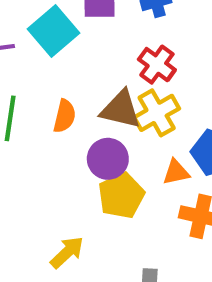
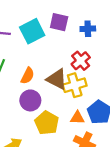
purple circle: (108, 159) -> (30, 100), moved
yellow pentagon: (121, 196) -> (47, 123), turned -30

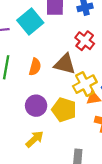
yellow cross: (75, 85) -> (85, 84), moved
purple circle: (30, 100) -> (36, 106), moved

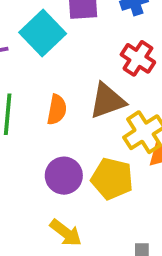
brown triangle: (65, 64) -> (107, 101), turned -30
yellow arrow: (35, 139) -> (66, 233), turned 84

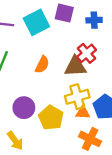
brown triangle: (107, 101) -> (75, 67), moved
orange semicircle: (57, 110) -> (42, 65), moved

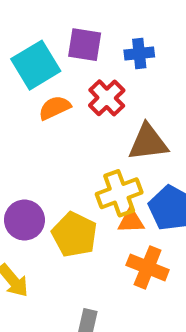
red cross: (87, 53) -> (107, 98), moved
orange semicircle: (42, 65) -> (55, 108), moved, turned -138
brown triangle: (75, 67) -> (148, 142), moved

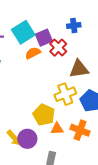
purple square: (85, 45) -> (44, 38), moved, turned -30
purple circle: (24, 220) -> (27, 139), moved
orange triangle: (131, 221) -> (57, 129), moved

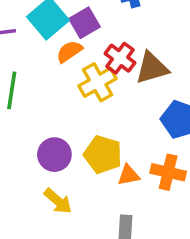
red cross: (58, 48) -> (120, 58), moved
yellow cross: (65, 94) -> (98, 82), moved
purple circle: (27, 139) -> (54, 155), moved

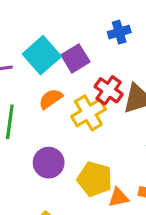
orange semicircle: (69, 51) -> (51, 99), moved
purple circle: (54, 155) -> (49, 163), moved

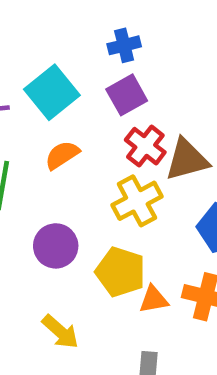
blue cross: (119, 32) -> (124, 45), moved
purple square: (75, 58) -> (127, 95), moved
yellow cross: (88, 113) -> (137, 201), moved

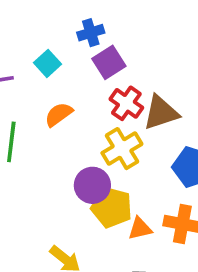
blue cross: (124, 45) -> (91, 33), moved
cyan square: (52, 92) -> (47, 63), size x0.6
purple circle: (56, 246) -> (92, 185), moved

